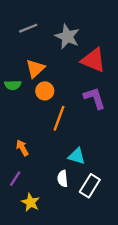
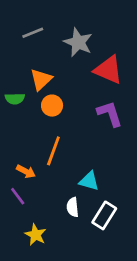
orange line: (59, 118) -> (53, 151), moved
orange arrow: (22, 148) -> (26, 171), turned 147
purple line: (15, 179) -> (18, 196), moved, turned -70

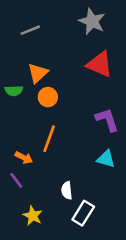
gray star: (78, 42) -> (92, 21), moved
purple L-shape: (110, 114) -> (107, 120), moved
cyan triangle: (89, 181) -> (106, 159), moved
white rectangle: (104, 215) -> (83, 213), moved

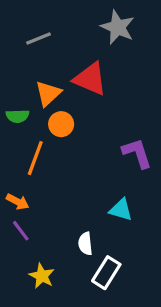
red triangle: (100, 64) -> (90, 79), moved
orange line: (49, 139) -> (35, 158), moved
orange arrow: (24, 158) -> (18, 202), moved
cyan triangle: (106, 159) -> (121, 210), moved

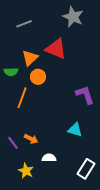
orange arrow: (18, 202) -> (31, 139), moved
white semicircle: (85, 244) -> (49, 158), moved, turned 96
white rectangle: (106, 273) -> (86, 169), moved

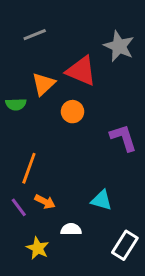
gray star: (73, 17) -> (119, 46), moved
orange circle: (38, 77) -> (72, 112), moved
orange line: (22, 98) -> (29, 168), moved
cyan triangle: (75, 130) -> (102, 200), moved

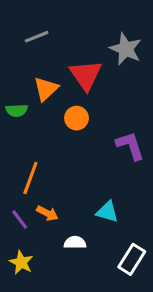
red triangle: (81, 71) -> (86, 75), turned 32
yellow star: (38, 248) -> (21, 262), moved

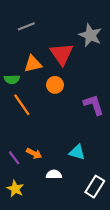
orange triangle: (46, 89) -> (33, 64), turned 30
orange line: (30, 178) -> (22, 105), moved, turned -55

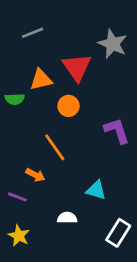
orange line: (22, 105) -> (55, 147), moved
orange arrow: (34, 153) -> (35, 175), moved
purple line: (14, 158) -> (17, 197), turned -32

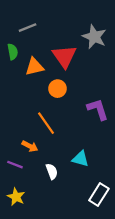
green semicircle: (15, 99) -> (13, 52), moved, turned -98
white semicircle: (67, 218) -> (52, 171), moved, turned 70

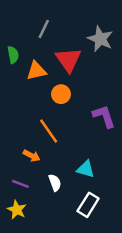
gray line: (28, 28) -> (44, 29), moved, turned -42
purple line: (15, 165) -> (20, 184), moved
white rectangle: (99, 194) -> (88, 205), moved

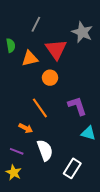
purple L-shape: (104, 116) -> (77, 106), moved
cyan triangle: (86, 169) -> (88, 133), moved
white semicircle: (55, 183) -> (45, 150), size x1.5

